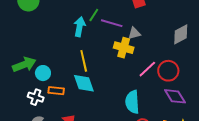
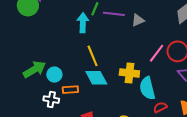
yellow cross: (124, 48) -> (129, 73), moved

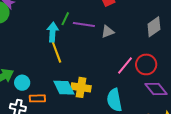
yellow line: (93, 56) -> (57, 52), moved
yellow cross: (129, 73) -> (81, 87), moved

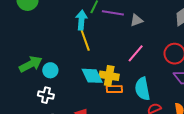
pink line: (125, 66) -> (136, 53), moved
orange rectangle: (37, 98) -> (114, 89), moved

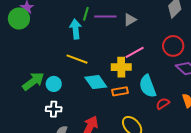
yellow line: (85, 40) -> (77, 59), moved, turned -40
pink line: (136, 53) -> (135, 52), turned 30
yellow cross: (109, 76) -> (121, 67), moved

